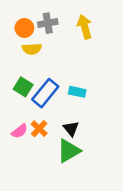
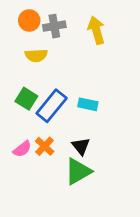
orange circle: (24, 28) -> (29, 20), moved

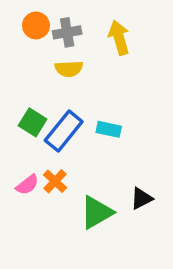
yellow semicircle: (36, 55) -> (69, 69), moved
black triangle: (81, 146) -> (142, 199), moved, turned 42

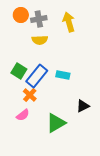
orange cross: (55, 181) -> (30, 95), moved
pink semicircle: (27, 185) -> (23, 115), moved
black triangle: (142, 199) -> (83, 106), moved

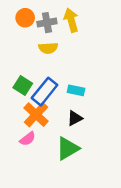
yellow arrow: (69, 22) -> (71, 20), moved
orange cross: (30, 95) -> (36, 115), size x1.5
black triangle: (83, 106) -> (75, 118), moved

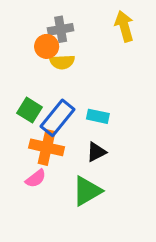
orange circle: (25, 18) -> (47, 46), moved
yellow arrow: (71, 20) -> (124, 26), moved
orange cross: (36, 115) -> (47, 147), turned -30

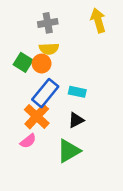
orange circle: (47, 46) -> (42, 64), moved
green square: (30, 110) -> (23, 62), moved
orange cross: (47, 147) -> (37, 116), turned 30

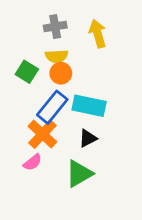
yellow arrow: (98, 20) -> (98, 34), moved
orange circle: (42, 64) -> (61, 73), moved
cyan rectangle: (77, 92) -> (89, 106), size x1.6

